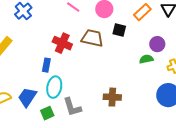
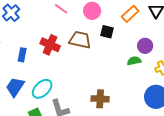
blue rectangle: (46, 65) -> (22, 55), moved
cyan ellipse: (54, 87) -> (42, 89), turned 35
blue trapezoid: (27, 97) -> (15, 87), moved

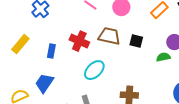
black square: (107, 32) -> (136, 41), moved
cyan ellipse: (42, 89) -> (94, 70), moved

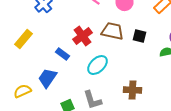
red cross: (79, 41) -> (82, 36), turned 30
blue rectangle: (51, 51) -> (62, 54), moved, turned -64

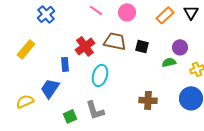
blue rectangle: (62, 54) -> (65, 64), turned 48
cyan ellipse: (98, 65) -> (100, 75), turned -30
brown cross: (132, 90) -> (148, 100), moved

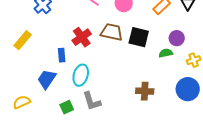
black square: (142, 46) -> (139, 37), size x1.5
cyan ellipse: (100, 75) -> (81, 75), moved
yellow semicircle: (25, 101) -> (22, 102), moved

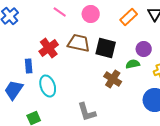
cyan ellipse: (81, 75) -> (48, 86), turned -35
brown cross: (145, 91) -> (113, 79), moved, turned 30
gray L-shape: (92, 101) -> (87, 112), moved

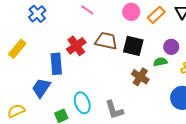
pink circle: (91, 14) -> (131, 12), moved
blue rectangle: (29, 66) -> (56, 64), size x1.5
cyan ellipse: (48, 86) -> (82, 103), moved

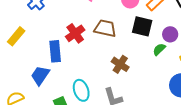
black square: (133, 46) -> (142, 26), moved
green semicircle: (160, 62) -> (159, 49), turned -32
brown cross: (140, 77) -> (120, 64), moved

